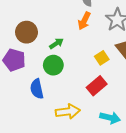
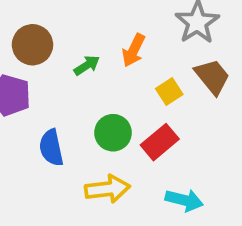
orange arrow: (84, 21) -> (134, 50), moved
green circle: (53, 65) -> (113, 133), moved

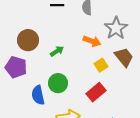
orange arrow: (134, 50) -> (92, 41), moved, turned -96
green circle: (113, 133) -> (58, 83), moved

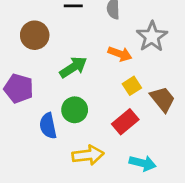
brown circle: (28, 40) -> (35, 35), moved
green arrow: (57, 51) -> (73, 67), size x1.5
brown trapezoid: (124, 57) -> (163, 99), moved

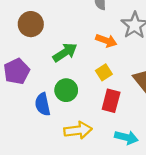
yellow square: (132, 86) -> (104, 72), moved
purple pentagon: (19, 88) -> (17, 71), turned 30
red rectangle: (125, 122) -> (111, 101), turned -35

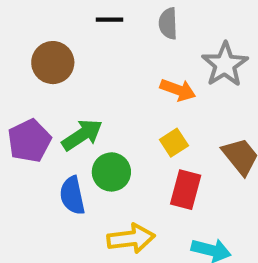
green arrow: (65, 52) -> (82, 135), moved

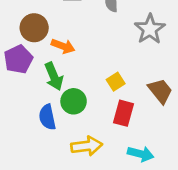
orange arrow: (178, 90) -> (63, 46), moved
green arrow: (82, 135) -> (54, 76), turned 100
purple pentagon: (29, 141) -> (18, 59), moved

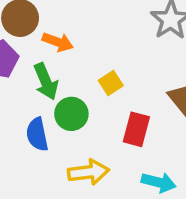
yellow square: (116, 82) -> (111, 83), moved

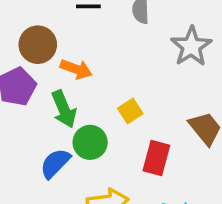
blue semicircle: (37, 134) -> (55, 163), turned 56

